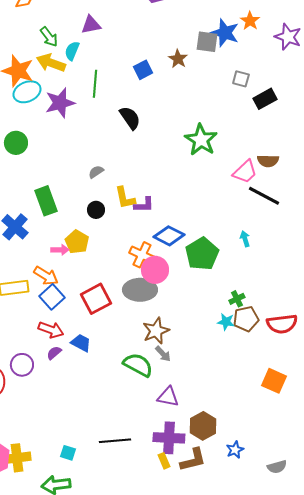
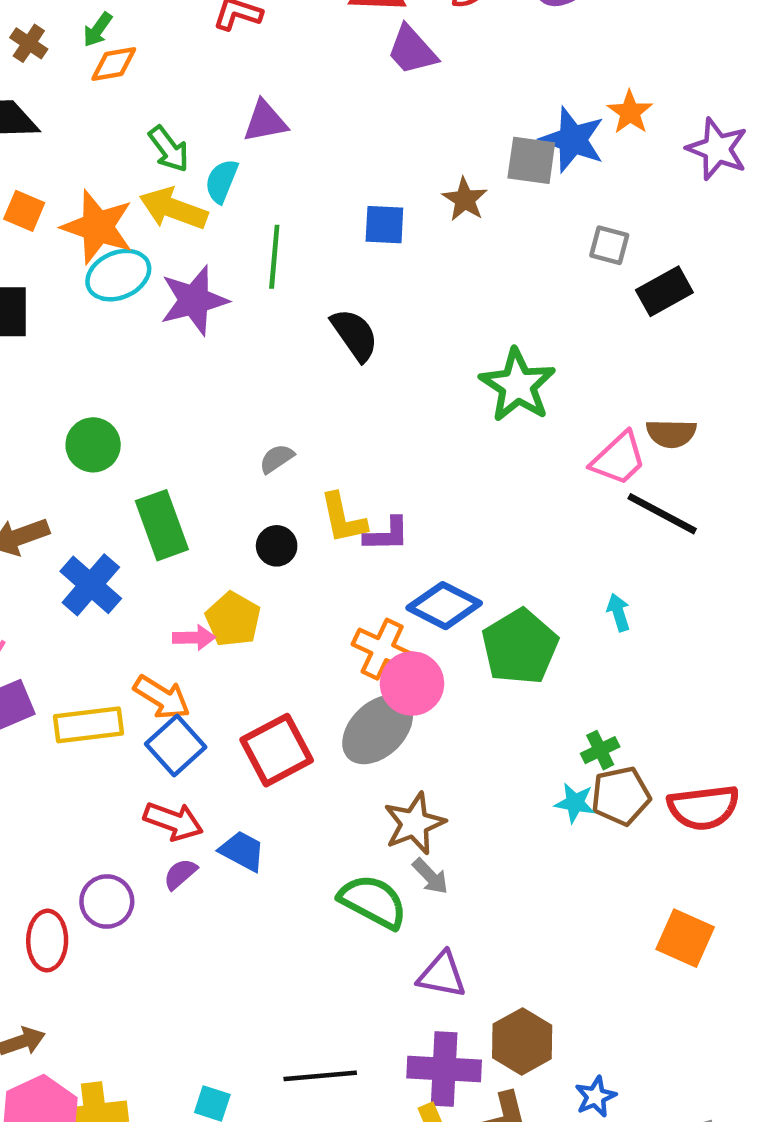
blue square: (143, 70) -> (384, 225), turned 30
green circle: (16, 143) -> (93, 445), moved
gray ellipse: (140, 290) -> (378, 729), turned -44

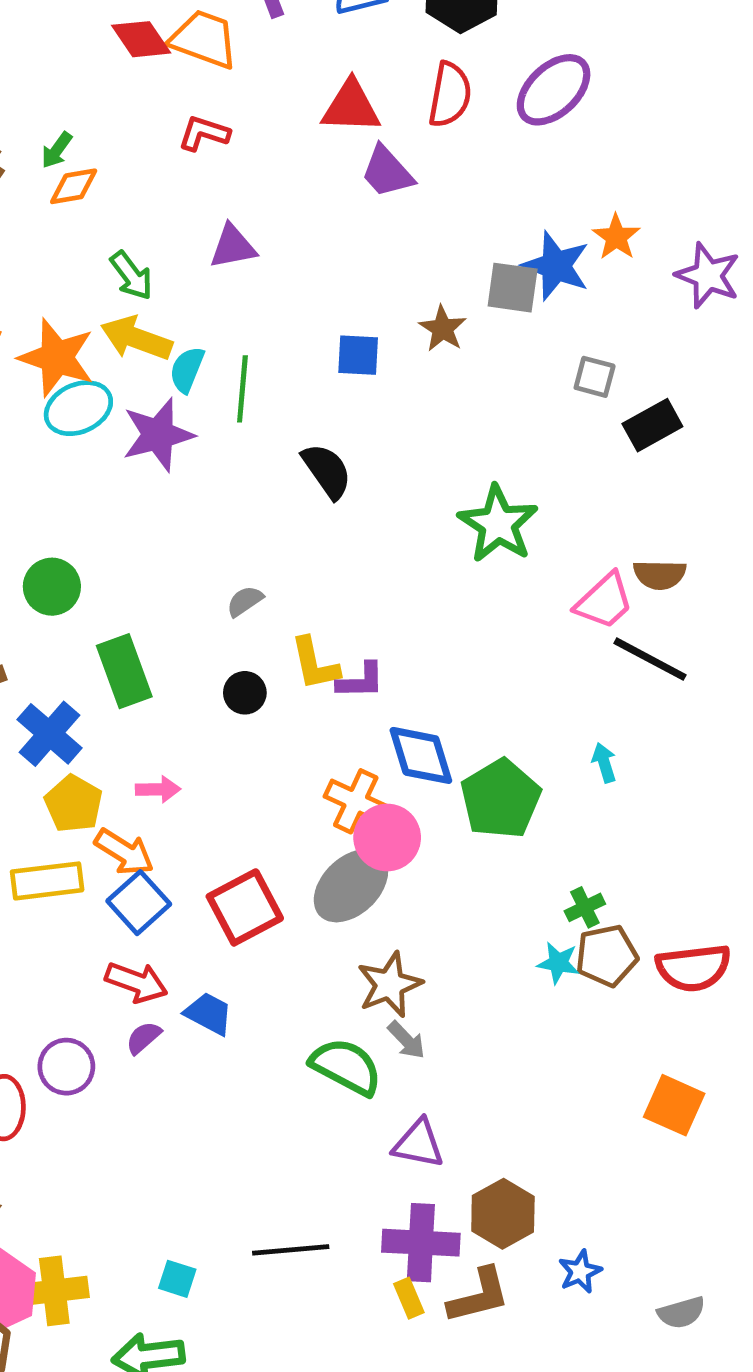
cyan semicircle: (222, 181) -> (187, 370), moved
blue diamond: (444, 606) -> (421, 755), turned 46
yellow pentagon: (233, 619) -> (74, 804), moved

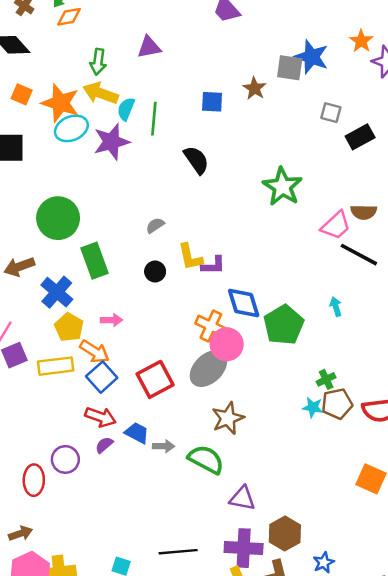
orange star: (616, 237) -> (361, 41), moved
green arrow: (131, 276) -> (98, 62), turned 45
green circle: (52, 587) -> (58, 218), size x1.5
gray arrow: (406, 1040) -> (164, 446), moved, turned -45

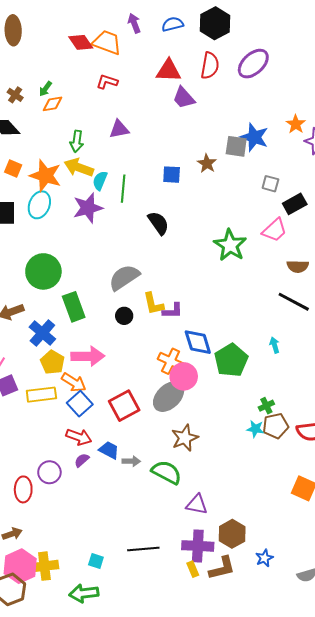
cyan ellipse: (71, 128) -> (39, 205), moved, turned -44
gray semicircle: (155, 225) -> (124, 278), size x2.0
pink trapezoid: (336, 225) -> (274, 230), moved
pink arrow: (111, 320) -> (88, 356), size x1.8

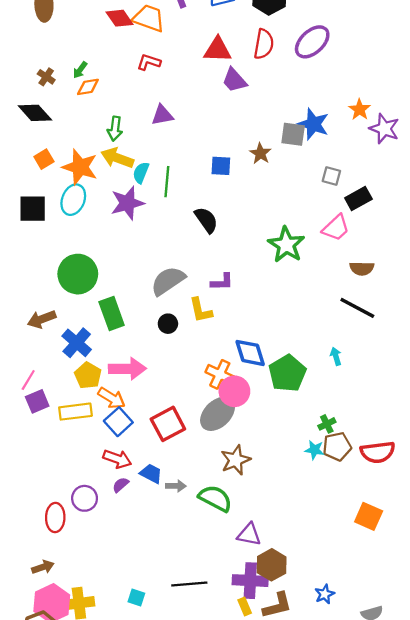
orange square: (13, 169) -> (44, 159), turned 36
purple L-shape: (173, 311) -> (222, 282), moved
brown hexagon: (232, 534) -> (272, 565), moved

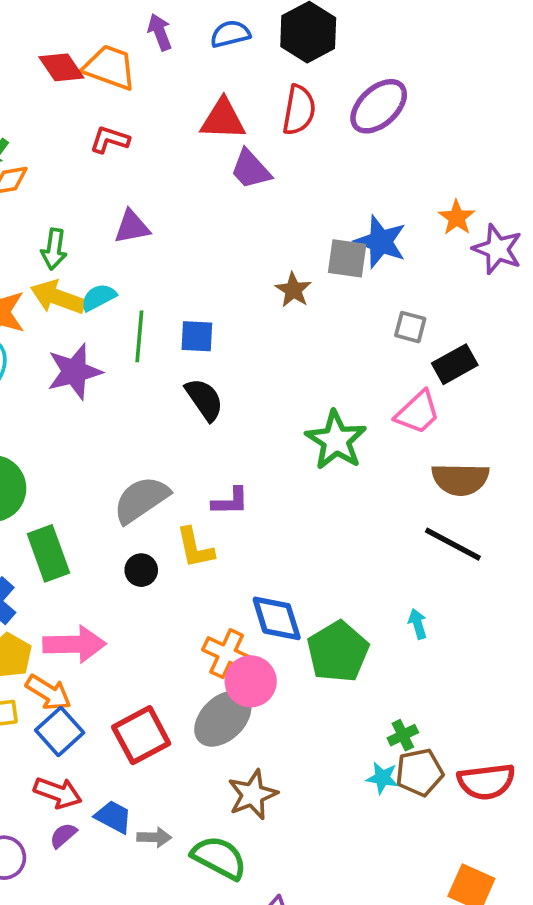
blue square: (221, 166) -> (197, 336), moved
cyan semicircle: (141, 173) -> (99, 297), moved, turned 40
brown semicircle: (362, 268) -> (460, 479), size x1.4

